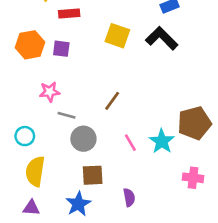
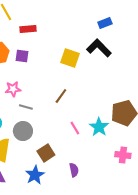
yellow square: (117, 36) -> (70, 58), moved
gray circle: (83, 139) -> (23, 131), moved
brown square: (93, 175) -> (46, 153), turned -30

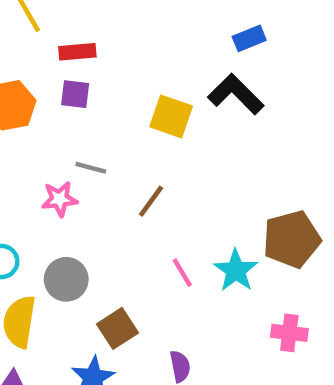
purple square: (22, 56) -> (75, 94), moved
pink star: (13, 89) -> (60, 199), moved
gray line: (26, 107) -> (91, 168), moved

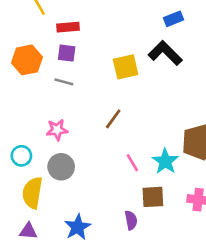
yellow square: (171, 116) -> (126, 67), turned -32
gray line: (91, 168) -> (64, 82), moved
pink star: (60, 199) -> (57, 130), moved
brown square: (118, 328) -> (153, 197), moved, turned 30

